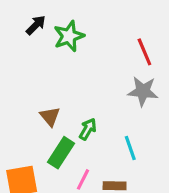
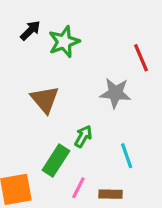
gray star: (143, 91) -> (115, 93), moved
brown triangle: (50, 116) -> (45, 99), moved, size x1.4

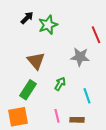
green rectangle: (56, 160) -> (28, 90), moved
pink line: (78, 188) -> (57, 116), turned -40

